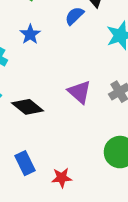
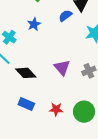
blue rectangle: (25, 163) -> (26, 104), moved, turned -49
red star: (62, 178) -> (56, 109), moved

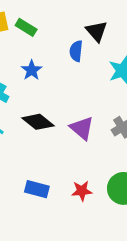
blue semicircle: (65, 16) -> (76, 51), turned -40
black diamond: (26, 73) -> (38, 122), moved

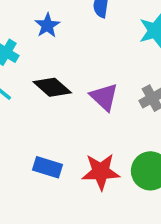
red star: (82, 191) -> (101, 172), size x1.5

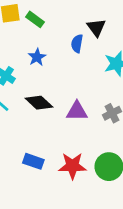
purple triangle: (104, 97) -> (77, 111), turned -45

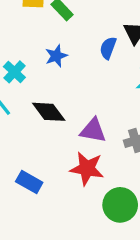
red star: (72, 166) -> (87, 169), moved

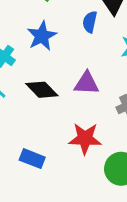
blue star: (56, 56) -> (42, 36), size x1.4
purple triangle: (93, 130) -> (87, 83), moved

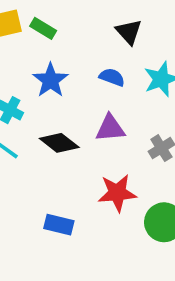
blue semicircle: (90, 22) -> (112, 77), moved, turned 105

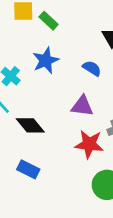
black diamond: (59, 143) -> (30, 125), moved
red star: (117, 193) -> (89, 144), moved

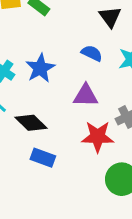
blue star: (46, 61) -> (40, 68), moved
blue rectangle: (28, 169) -> (43, 158), moved

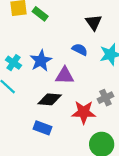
purple triangle: (86, 96) -> (65, 76), moved
black diamond: (31, 123) -> (50, 99), moved, turned -40

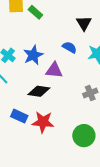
red star: (84, 112) -> (43, 122), moved
blue rectangle: (43, 128) -> (19, 116), moved

